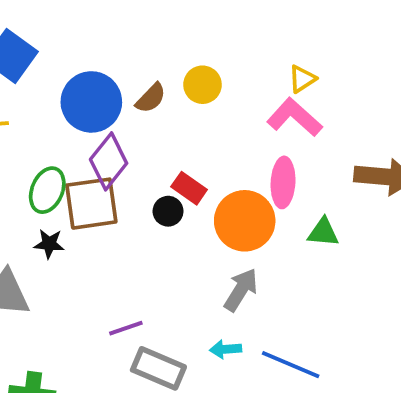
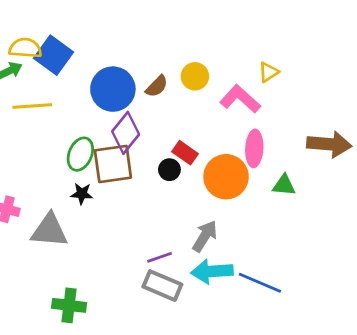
pink L-shape: (295, 117) -> (240, 99), moved
gray arrow: (241, 290) -> (205, 236), moved
purple line: (126, 328) -> (160, 257), moved
cyan arrow: (226, 349) -> (212, 271), size x1.8

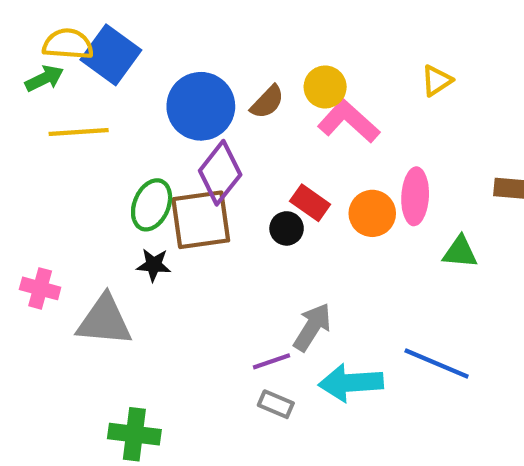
pink L-shape: (240, 99) -> (349, 121), moved
orange circle: (226, 177) -> (372, 213), moved, size x0.7
gray arrow: (205, 236) -> (312, 327), moved
blue line: (260, 283) -> (437, 363), moved
gray rectangle: (162, 286) -> (276, 404), size x0.6

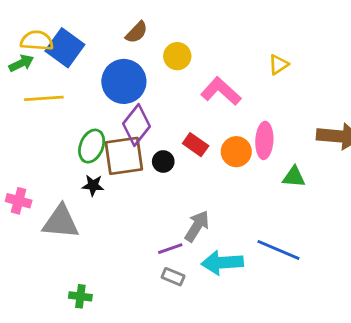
yellow circle: (325, 87) -> (177, 56), moved
brown semicircle: (267, 102) -> (137, 32), moved
black circle: (287, 228) -> (163, 161), moved
green cross: (134, 434) -> (80, 296), size x0.7

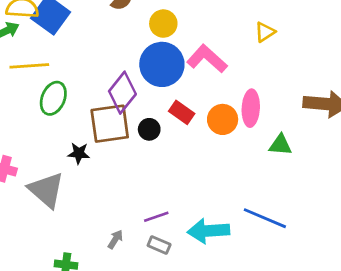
blue circle: (124, 81) -> (162, 64), moved
green ellipse: (92, 146) -> (53, 98), moved
gray triangle: (61, 222) -> (46, 190), turned 36
gray arrow: (197, 226) -> (115, 239), moved, size x0.6

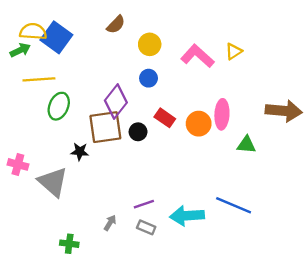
pink L-shape: (207, 59) -> (197, 56), moved
blue circle: (162, 64) -> (149, 78), size x0.5

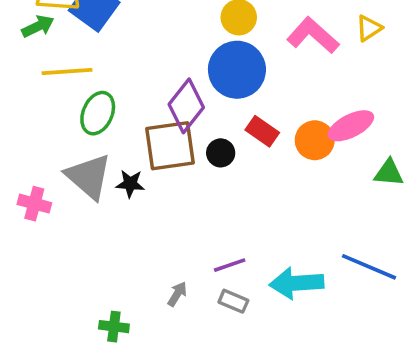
blue circle: (149, 78) -> (237, 70), size x2.0
pink ellipse: (222, 114) -> (351, 126), turned 60
gray triangle: (53, 182) -> (89, 176), moved

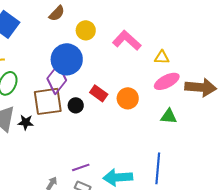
yellow triangle: (369, 28) -> (162, 57), moved, turned 35
blue circle: (237, 70) -> (67, 59), moved
pink ellipse: (351, 126) -> (167, 81), moved
blue line: (369, 267) -> (158, 168), turned 72

